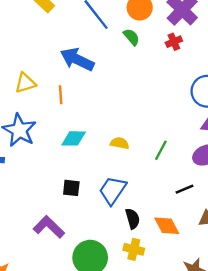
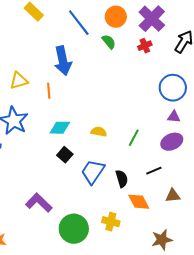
blue arrow: (77, 59) -> (63, 61), turned -128
black square: (71, 188) -> (65, 155), moved, turned 35
black semicircle: (133, 219) -> (122, 179), moved

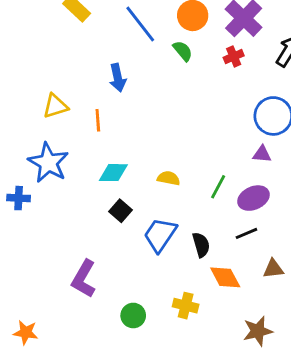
blue arrow: (63, 61) -> (118, 78), size x0.7
purple triangle: (174, 117) -> (262, 154), moved
purple ellipse: (172, 142) -> (253, 198), moved
purple L-shape: (39, 203) -> (84, 279), turned -104
green circle: (74, 229) -> (133, 315), size x0.6

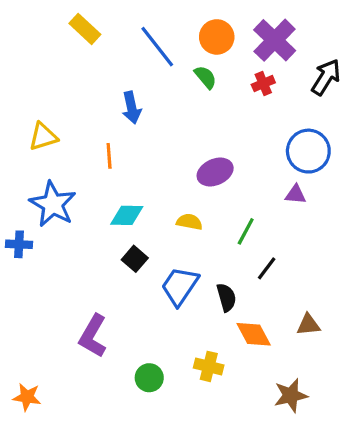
yellow triangle: (55, 106) -> (43, 137), moved
purple ellipse: (253, 198) -> (215, 172), moved
black line: (246, 233) -> (267, 268), moved, turned -30

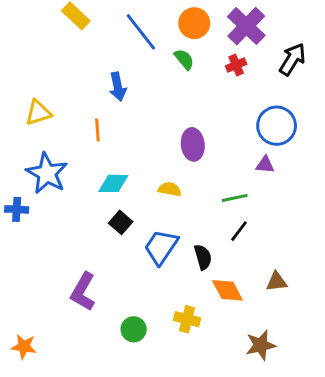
purple ellipse: (215, 172) -> (193, 144), turned -72
green line: (246, 231) -> (235, 198), moved, turned 50

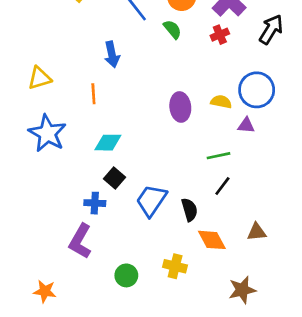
yellow semicircle: (170, 189) -> (221, 102), moved
blue cross: (17, 209) -> (95, 203), moved
orange star: (24, 347) -> (45, 291), moved

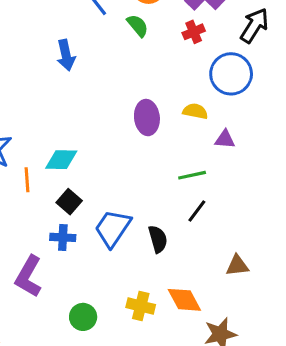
blue circle: (257, 90) -> (231, 74), moved
orange line: (93, 94) -> (27, 180), moved
blue cross: (95, 203) -> (63, 237), moved
orange diamond: (212, 240) -> (184, 300), moved

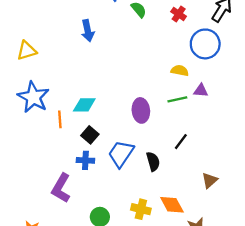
red cross: (194, 32) -> (179, 14), turned -32
purple ellipse: (147, 118) -> (141, 110), moved
green line: (192, 175) -> (177, 99), moved
brown triangle: (237, 266) -> (210, 180), turned -35

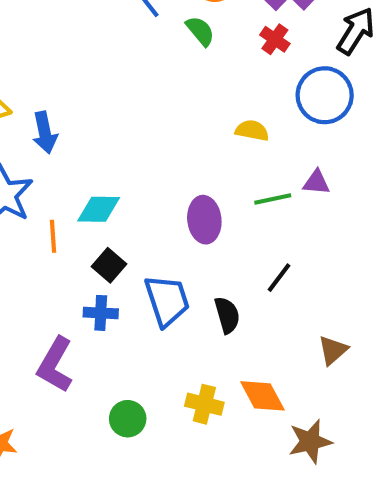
blue arrow: (88, 31) -> (45, 133), moved
yellow semicircle: (180, 71) -> (252, 130), moved
blue trapezoid: (121, 154) -> (167, 300), turned 128

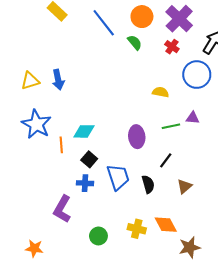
blue arrow: (45, 133) -> (58, 80), moved
black line: (279, 278) -> (166, 160), moved
brown triangle: (333, 350) -> (184, 186), moved

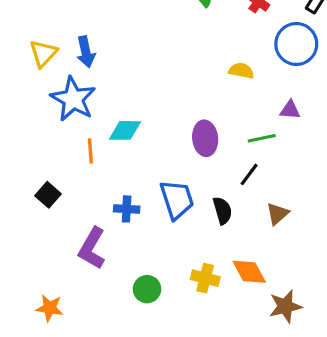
yellow triangle: (30, 81) -> (43, 53), turned -30
blue star: (36, 124) -> (73, 99), moved
green line: (171, 126) -> (262, 138), moved
black square: (89, 159) -> (48, 195), moved

